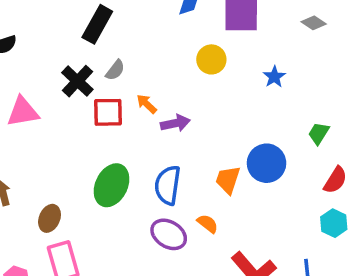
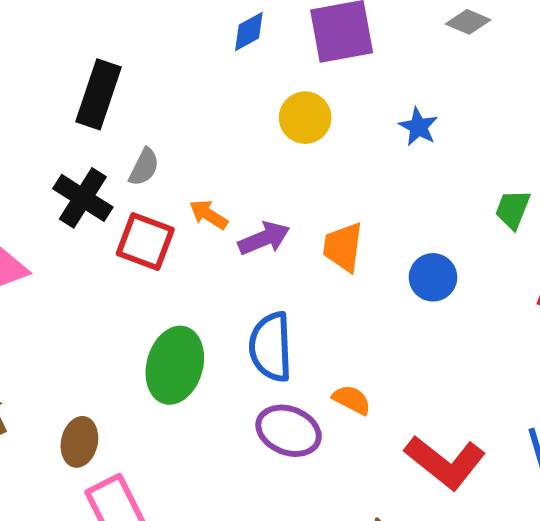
red square: (108, 112) -> (145, 242), turned 32
blue circle: (267, 163) -> (433, 277), size x0.7
orange trapezoid: (228, 180) -> (343, 247), moved

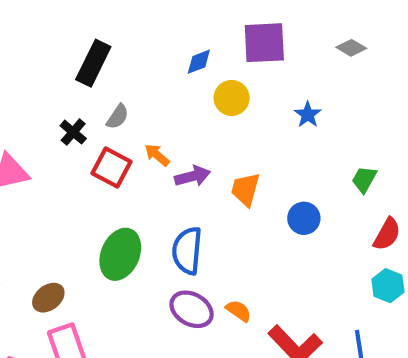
blue diamond: (249, 31) -> (199, 62), moved
black cross: (83, 198) -> (73, 132), size x0.7
orange semicircle: (352, 400) -> (239, 311), moved
brown ellipse: (79, 442) -> (48, 298), turned 32

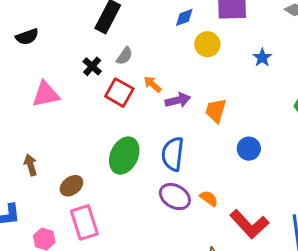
blue circle: (304, 218) -> (249, 149), moved

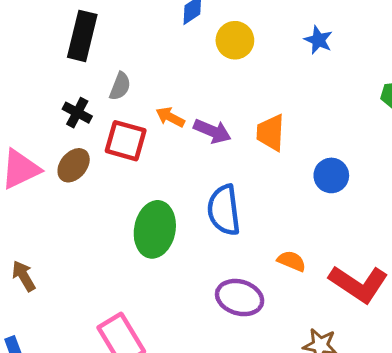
purple arrow: (178, 100) -> (212, 131), turned 50
brown ellipse: (71, 186) -> (74, 165), moved
purple ellipse: (175, 197) -> (240, 298), moved

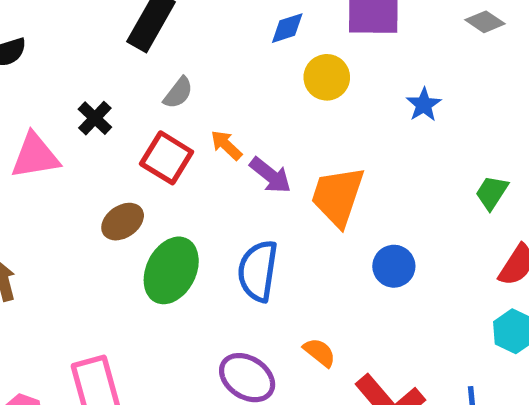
black cross: (77, 113) -> (95, 118), moved
orange trapezoid: (271, 133) -> (338, 196), size x1.4
brown ellipse: (74, 165) -> (123, 222), moved

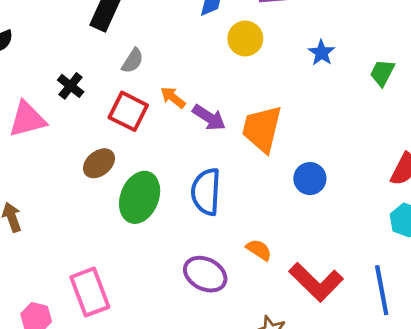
green trapezoid: (492, 193) -> (382, 73), moved

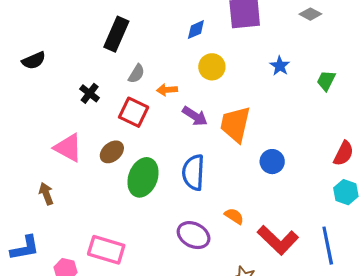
yellow circle: (245, 39) -> (212, 67), moved
orange arrow: (173, 98) -> (167, 90), moved, turned -42
pink triangle: (27, 119) -> (68, 148), moved, turned 44
pink rectangle: (90, 292) -> (106, 250), turned -52

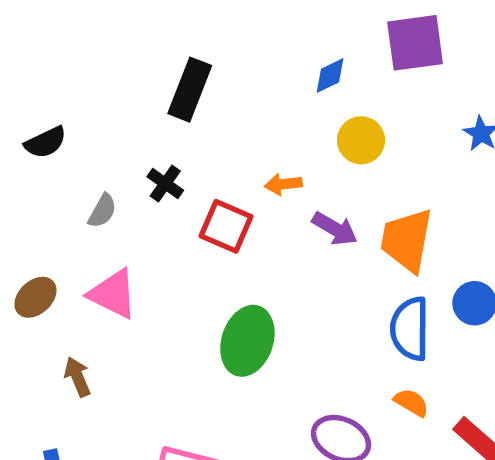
gray semicircle: (136, 74) -> (102, 211), moved
black cross: (90, 93) -> (165, 184), moved
brown ellipse: (112, 152) -> (35, 297), moved
blue semicircle: (193, 172) -> (410, 329), moved

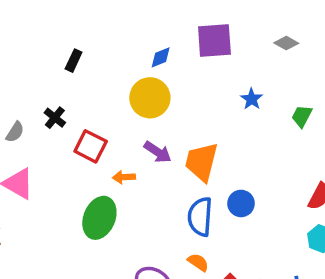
black rectangle: (190, 90) -> (74, 61), size x0.6
yellow circle: (361, 140) -> (150, 98), moved, size x1.4
orange arrow: (283, 184) -> (124, 177), moved

